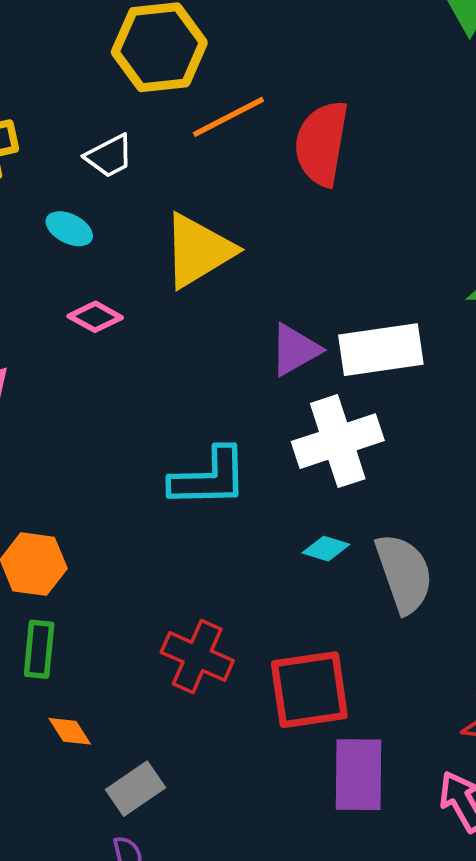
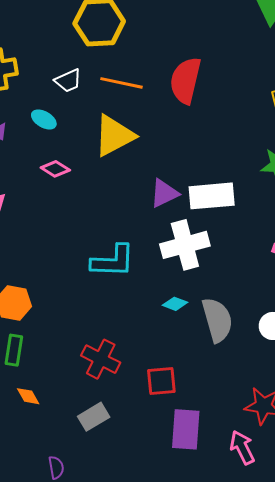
orange line: (229, 117) -> (121, 83), moved, turned 36
red square: (309, 690) -> (161, 381), size x0.7
gray rectangle: (136, 789) -> (94, 417), moved

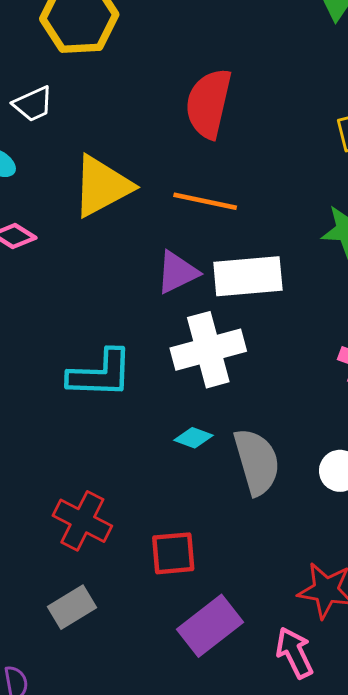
orange line: (121, 83) -> (205, 201), moved
purple rectangle: (186, 429) -> (210, 626), turned 48

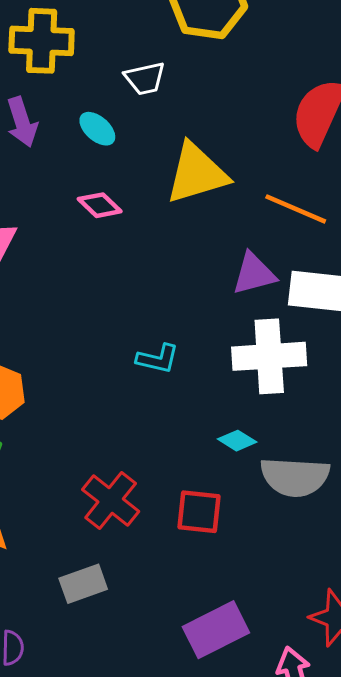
cyan L-shape: (100, 374) -> (158, 359), size x0.6
gray semicircle: (257, 462) -> (295, 477), turned 98
red square: (173, 553) -> (199, 512), moved

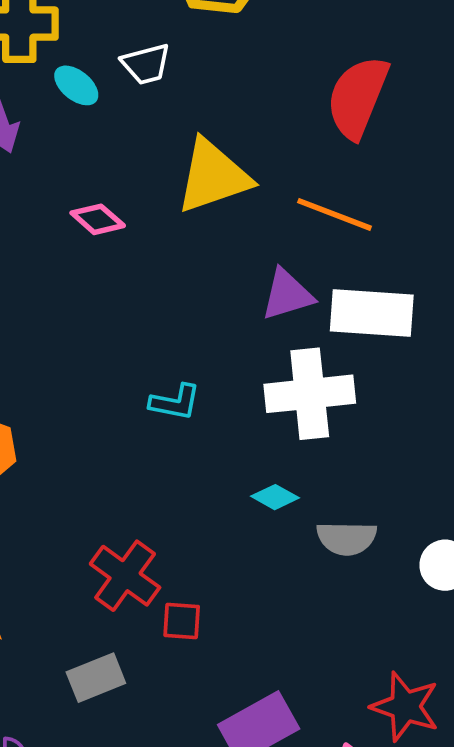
cyan ellipse: (97, 129) -> (76, 85), moved
gray semicircle: (295, 477) -> (347, 538), size x0.7
red square: (199, 512) -> (182, 621), moved, size x0.7

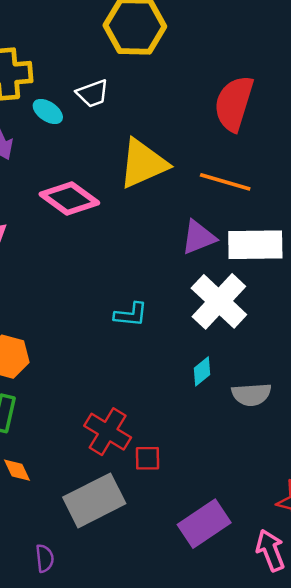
pink diamond: (98, 219) -> (69, 198), size x1.6
white cross: (310, 394) -> (219, 301), turned -36
cyan diamond: (275, 497) -> (202, 371), turned -64
gray rectangle: (96, 678) -> (94, 500), size x1.6

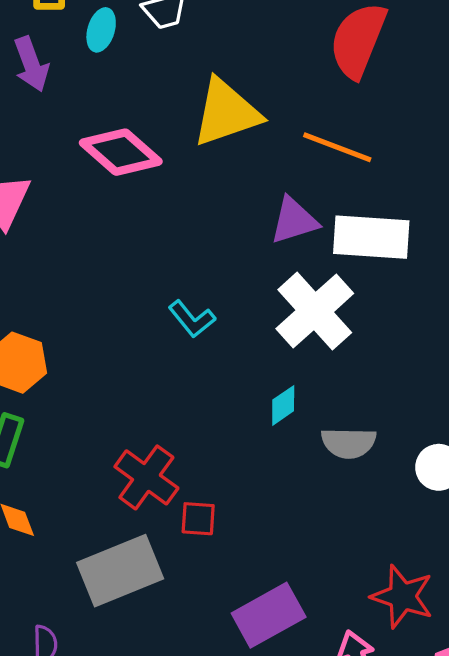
cyan ellipse: (48, 112) -> (101, 30), turned 68
cyan L-shape: (131, 315) -> (192, 319), turned 40

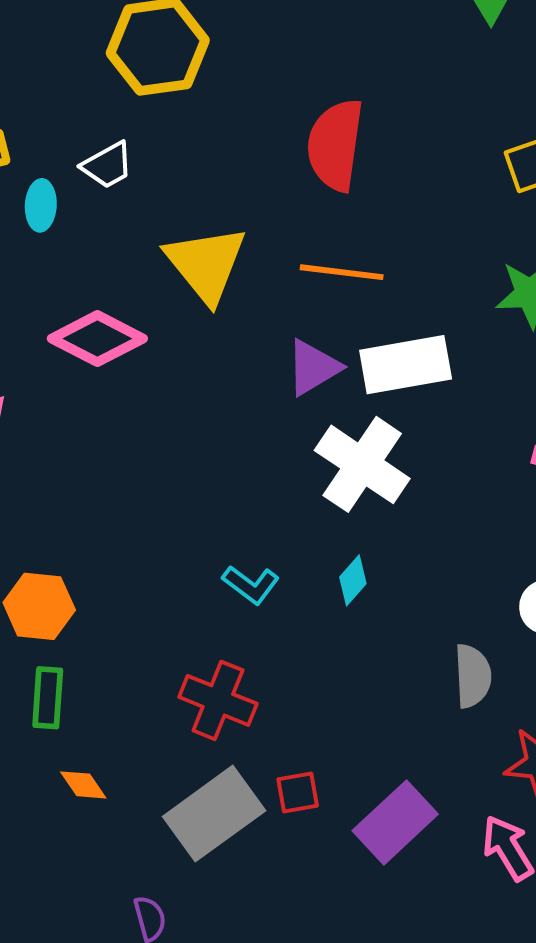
yellow triangle: (226, 113) -> (206, 264), turned -36
cyan L-shape: (192, 319) -> (251, 585), moved
gray semicircle: (349, 443) -> (473, 676), moved, turned -80
red square: (198, 519) -> (298, 792), moved

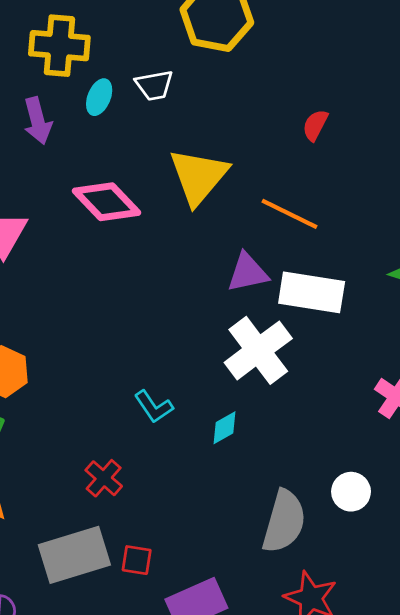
red semicircle: (335, 145) -> (315, 125), size x0.5
gray semicircle: (473, 676) -> (284, 521), size x1.4
red cross: (218, 700) -> (104, 478), size x0.7

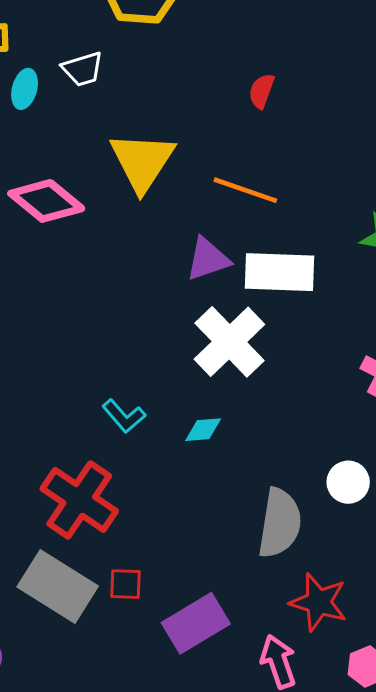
cyan diamond: (225, 428) -> (203, 430), turned 32
red cross: (104, 478) -> (79, 500), size x1.8
gray rectangle: (74, 555) -> (58, 587), turned 56

